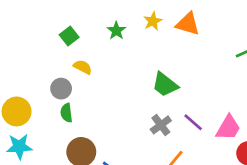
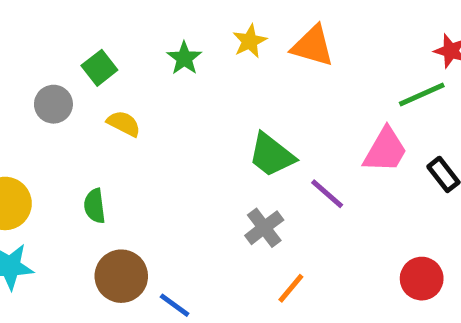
gray circle: (61, 89) -> (53, 104), moved
purple line: (193, 122) -> (327, 194), moved
pink trapezoid: (228, 128) -> (385, 150), moved

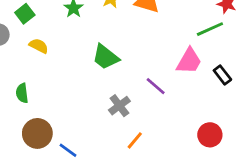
green trapezoid: (271, 155) -> (106, 57), moved

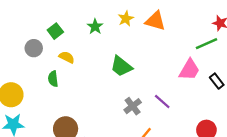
purple line: (156, 86) -> (162, 102), moved
green semicircle: (22, 93) -> (53, 79), moved

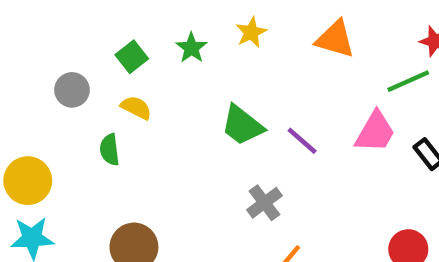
orange triangle: (155, 21) -> (335, 39), moved
green square: (55, 31) -> (132, 57), moved
purple line: (162, 102) -> (302, 141), moved

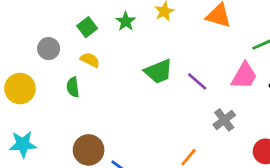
green trapezoid: (242, 125) -> (159, 71), turned -60
yellow circle: (28, 181) -> (20, 89), moved
gray cross: (264, 203) -> (224, 120), moved

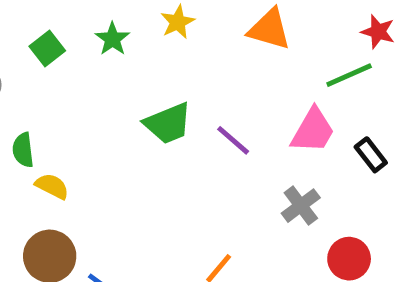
yellow semicircle: (90, 60) -> (52, 186), moved
gray cross: (224, 120) -> (301, 206), moved

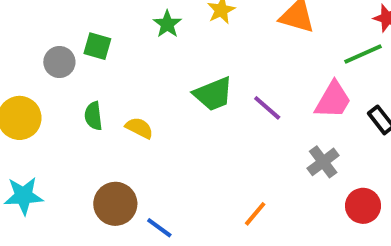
green square: (47, 49) -> (97, 46), moved, turned -36
yellow semicircle: (52, 186) -> (139, 128), moved

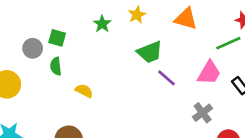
green trapezoid: (213, 94) -> (150, 52), moved
green semicircle: (93, 116) -> (56, 66), moved

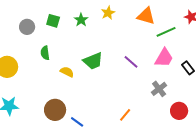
green square: (57, 38) -> (53, 21), moved
green line: (228, 43) -> (166, 32), moved
gray circle: (33, 48) -> (27, 27), moved
green trapezoid: (150, 52) -> (93, 61), moved

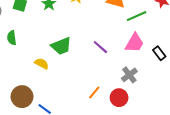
yellow semicircle: (67, 72) -> (42, 64), moved
red circle: (179, 111) -> (119, 98), moved
orange line: (125, 115) -> (94, 92), moved

